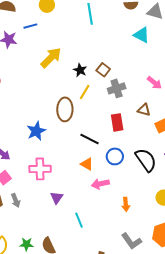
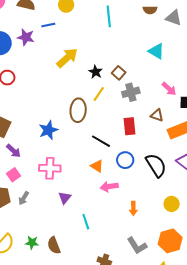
cyan triangle: (141, 35) -> (156, 51), moved
gray arrow: (16, 200) -> (24, 198), turned 48

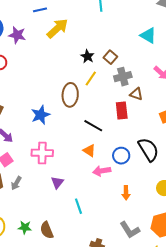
purple star: (26, 37) -> (17, 35), moved
yellow arrow: (67, 58) -> (57, 28), moved
brown triangle: (157, 115) -> (136, 94), moved
blue circle: (125, 160) -> (121, 156), moved

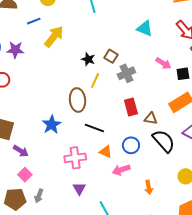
brown triangle: (136, 94) -> (151, 118), moved
black line: (93, 126) -> (94, 128), moved
pink cross: (42, 153) -> (75, 158), moved
blue circle: (121, 156) -> (131, 145), moved

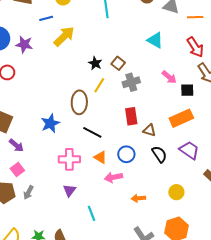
black semicircle: (164, 141) -> (159, 154), size x0.7
orange arrow: (149, 187) -> (138, 198), turned 88

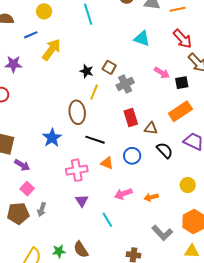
pink arrow: (113, 177) -> (123, 194), moved

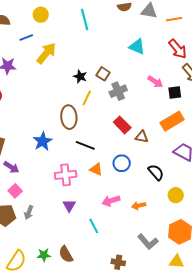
red rectangle: (131, 117) -> (122, 125), turned -30
black semicircle: (165, 150) -> (156, 172), moved

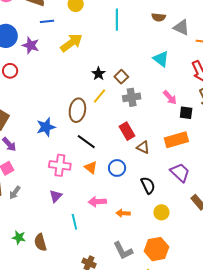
blue line: (26, 38) -> (47, 21), moved

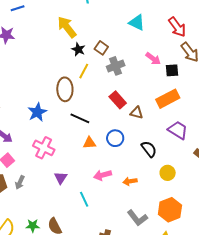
yellow arrow: (71, 43) -> (67, 27), moved, turned -80
pink cross: (60, 165) -> (44, 148), moved, turned 30
orange triangle: (91, 167) -> (89, 143), turned -32

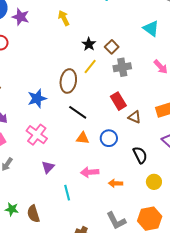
yellow arrow: (67, 27) -> (64, 18), moved, size x0.7

